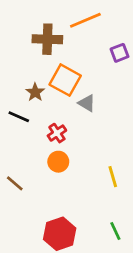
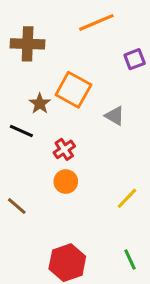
brown cross: (47, 39) -> (28, 44), moved
gray triangle: (87, 103) -> (115, 116), moved
yellow line: (113, 177) -> (127, 198), turned 60

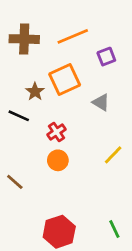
orange line: (96, 22) -> (73, 36), moved
purple square: (135, 59) -> (106, 57), moved
orange square: (73, 90) -> (65, 79), turned 36
yellow line: (127, 198) -> (113, 155), moved

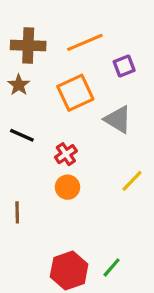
brown star: (35, 92) -> (19, 85), moved
gray triangle: (101, 102) -> (118, 119), size x1.4
brown line: (15, 182) -> (17, 212), turned 48
green line: (114, 229) -> (112, 267), moved, turned 66

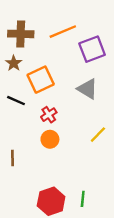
purple square: (124, 66) -> (92, 49), size x1.6
orange square: (75, 93) -> (41, 80), moved
green line: (112, 267) -> (83, 199), turned -35

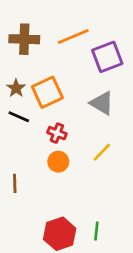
brown star: (14, 63) -> (16, 88), moved
red cross: (49, 115) -> (57, 133), turned -35
yellow line: (98, 135) -> (102, 152), moved

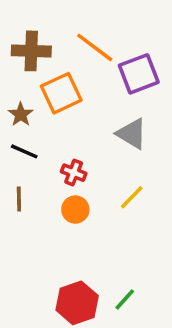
orange line: (73, 36) -> (95, 47), turned 60
orange square: (47, 92) -> (61, 93), moved
brown line: (15, 183) -> (19, 199), moved
green line: (96, 231) -> (125, 299), turned 36

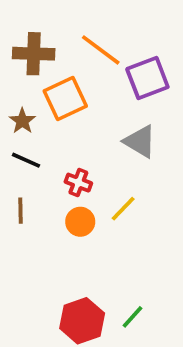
yellow line: (132, 197) -> (123, 209), moved

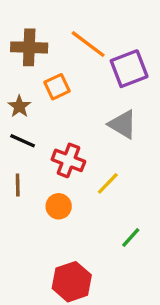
orange square: (65, 99) -> (57, 87), size x0.7
red cross: (78, 183) -> (68, 160), size x1.4
orange circle: (80, 222) -> (59, 206), moved
green line: (132, 317) -> (131, 237), moved

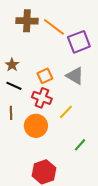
brown cross: (29, 47) -> (27, 21), moved
orange square: (57, 87) -> (45, 76), moved
orange circle: (59, 206) -> (36, 126), size x1.5

